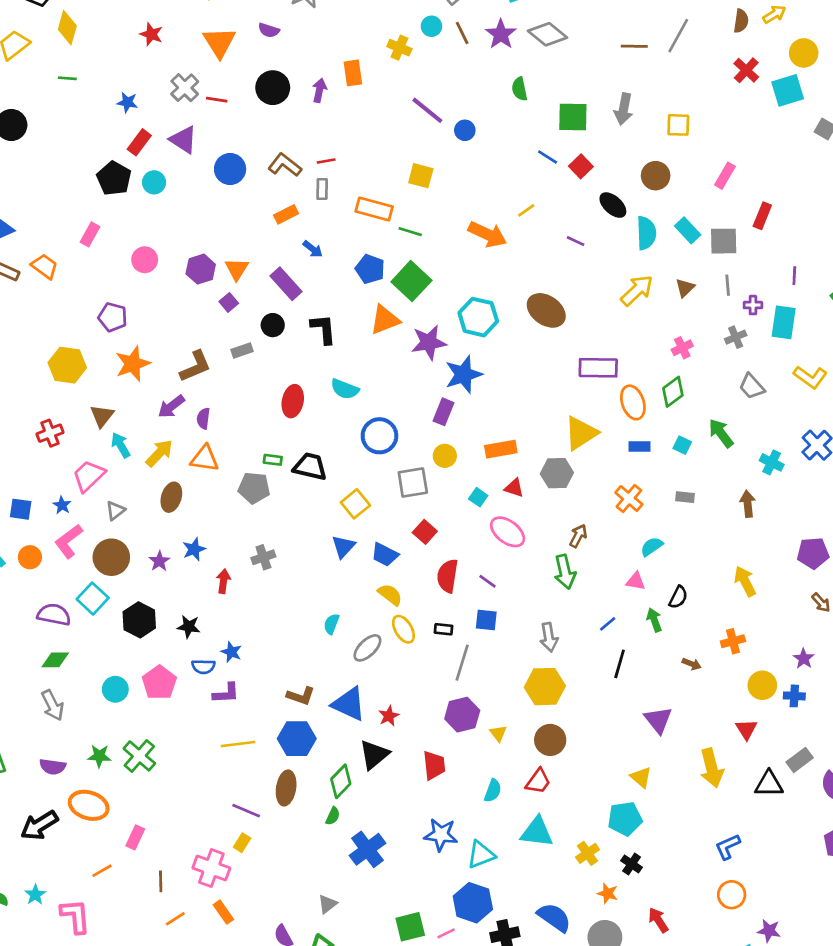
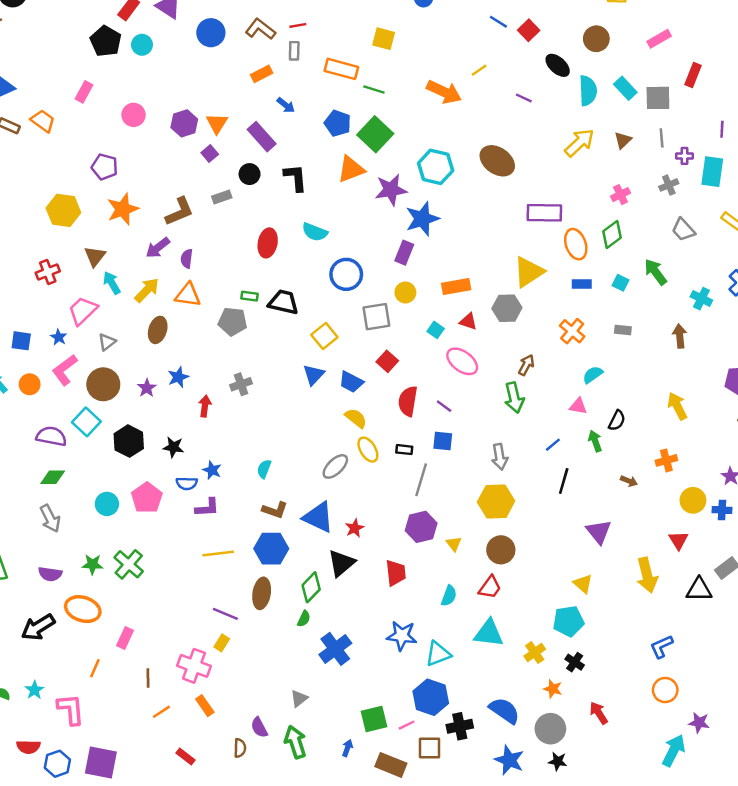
pink rectangle: (725, 176) -> (659, 39), turned 30
cyan semicircle: (331, 624) -> (264, 469), moved
orange line: (102, 871) -> (95, 668), turned -36

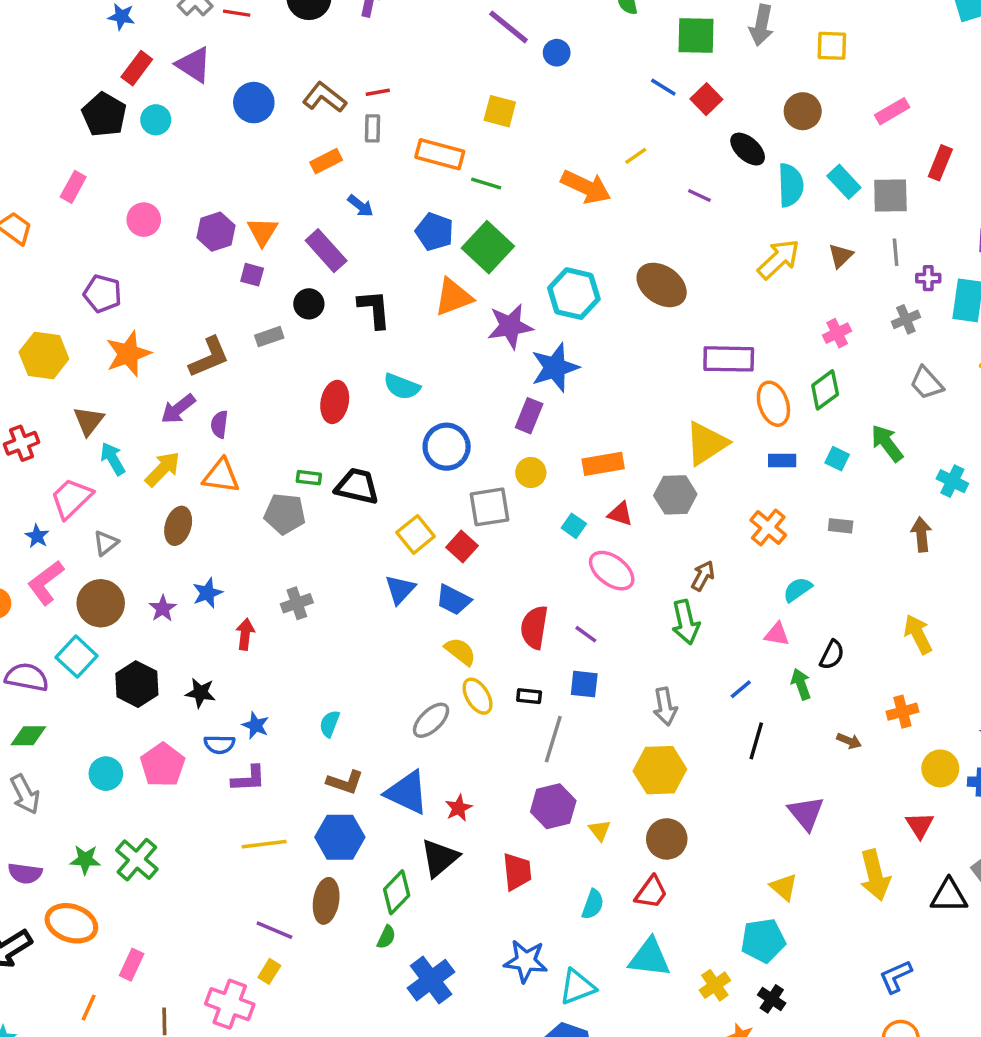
purple square: (210, 154) -> (252, 275), turned -35
red square: (387, 361) -> (462, 546), moved

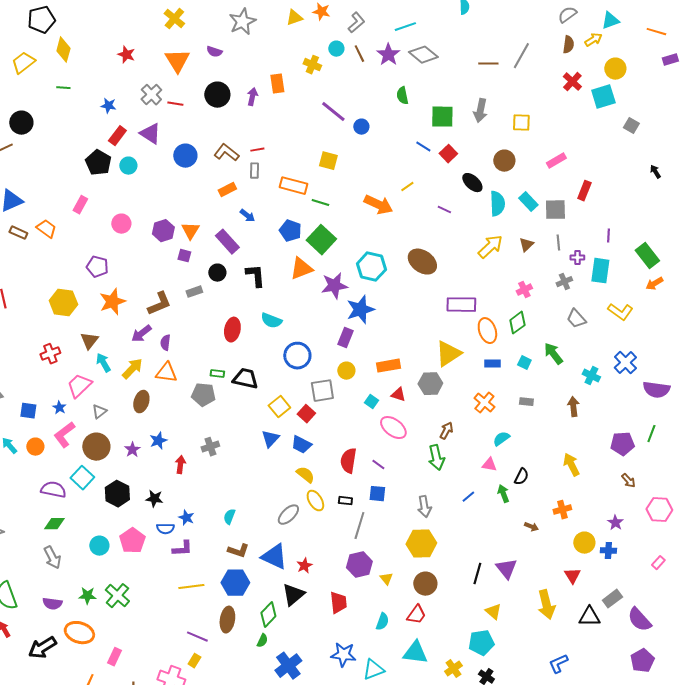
black line: (756, 741) -> (477, 574), moved

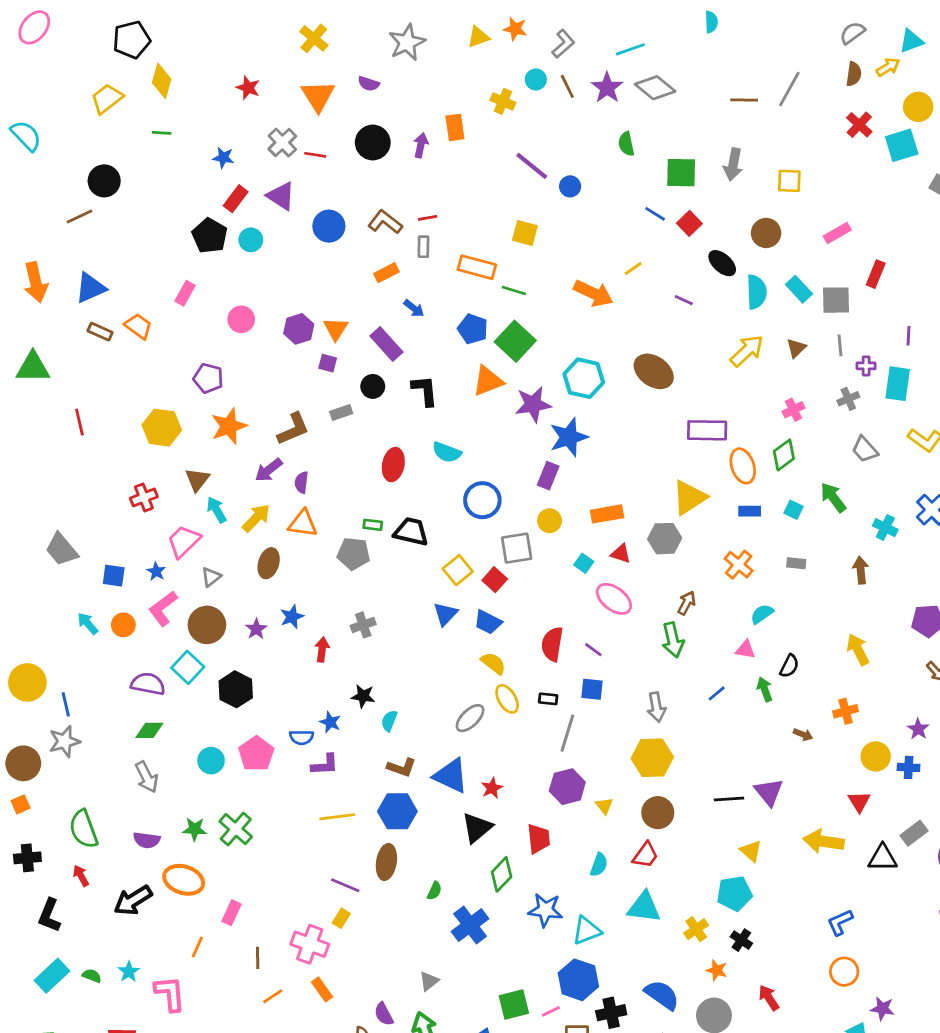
black star: (154, 499) -> (363, 696), moved
black line: (477, 574) -> (729, 799), turned 70
yellow arrow: (546, 605) -> (824, 841), turned 112
green diamond: (268, 615) -> (502, 874), moved

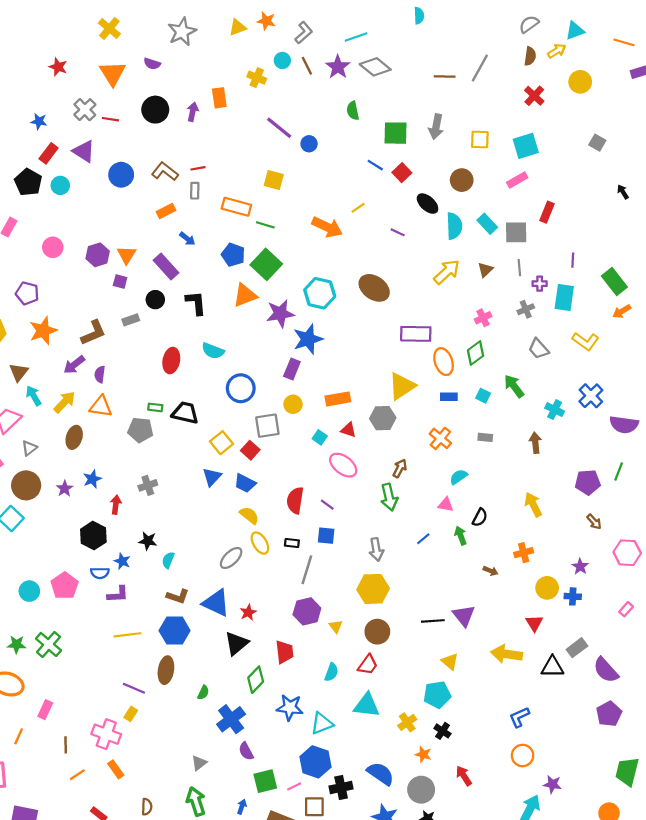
cyan square: (902, 145) -> (526, 146), moved
black hexagon: (236, 689) -> (93, 536), moved
purple semicircle: (384, 1014) -> (246, 751), moved

